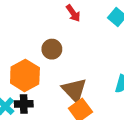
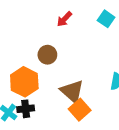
red arrow: (73, 13) -> (64, 19), turned 84

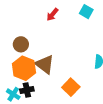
brown circle: (47, 55) -> (21, 44), moved
brown triangle: (72, 91) -> (45, 64), moved

